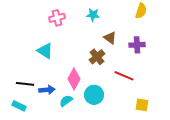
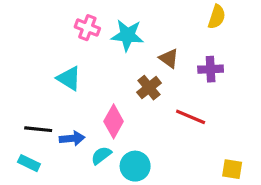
cyan star: (93, 15) -> (127, 35), moved, size x1.5
pink cross: (57, 18) -> (87, 28), turned 35
cyan circle: (94, 95) -> (135, 166), moved
yellow square: (142, 105) -> (232, 169), moved

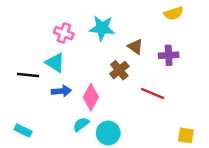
yellow semicircle: (217, 17) -> (174, 13), turned 54
pink cross: (87, 28) -> (64, 33), moved
black line: (38, 129) -> (28, 75), moved
blue arrow: (72, 138) -> (61, 91), moved

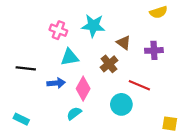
cyan triangle: (55, 63) -> (70, 57), moved, turned -42
cyan circle: (108, 133) -> (121, 104), moved

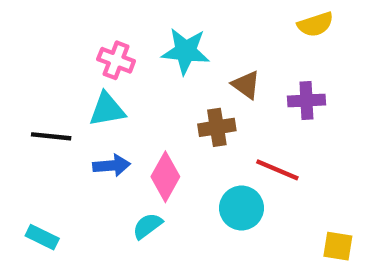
cyan triangle: (70, 57) -> (107, 109), moved
brown cross: (109, 64) -> (217, 127), turned 30

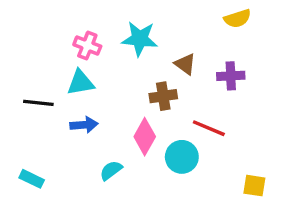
pink diamond: (165, 177) -> (145, 137), moved

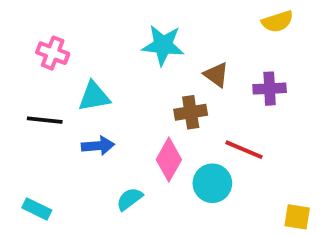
pink cross: (87, 46) -> (53, 53), moved

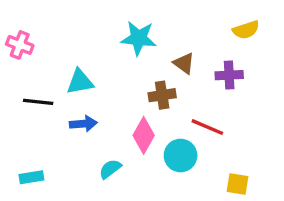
yellow semicircle: (277, 21) -> (246, 30), moved
pink cross: (53, 53) -> (20, 45), moved
cyan rectangle: (37, 209) -> (31, 177), turned -35
yellow square: (297, 217) -> (238, 184), moved

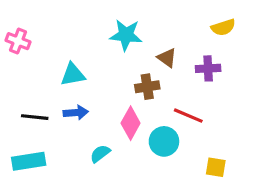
black line: (38, 102) -> (35, 117), moved
cyan rectangle: (31, 177) -> (29, 161), size x1.5

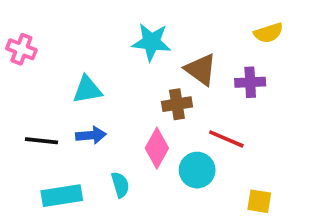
brown triangle: (167, 58) -> (201, 69), size x1.4
cyan semicircle: (100, 154) -> (120, 185), turned 110
cyan rectangle: (29, 161) -> (62, 196), moved

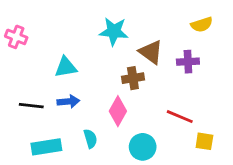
red line: (226, 139) -> (180, 117), moved
cyan circle: (197, 170) -> (143, 147), moved
yellow square: (259, 201) -> (204, 141), moved

